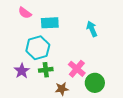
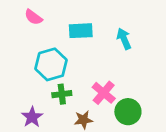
cyan rectangle: (50, 23) -> (81, 31), moved
purple star: (22, 71) -> (32, 117), moved

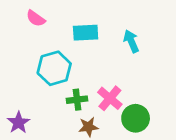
green cross: (62, 94) -> (77, 100), moved
purple star: (32, 117) -> (19, 123), moved

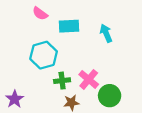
pink semicircle: (36, 18) -> (40, 13), moved

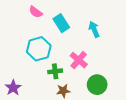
cyan rectangle: (69, 26) -> (61, 23), turned 60
pink cross: (89, 79) -> (79, 60), moved

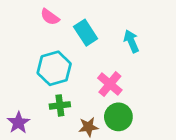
green cross: (55, 71) -> (60, 105), moved
green circle: (97, 85) -> (118, 117), moved

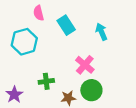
pink semicircle: (50, 17) -> (39, 13), turned 40
cyan hexagon: (54, 68) -> (24, 42), moved

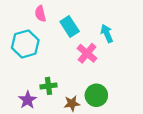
pink cross: (85, 65) -> (87, 53), moved
purple star: (14, 95) -> (28, 100), moved

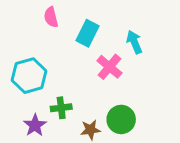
cyan rectangle: (70, 26) -> (88, 33), turned 60
cyan hexagon: (25, 44) -> (29, 76), moved

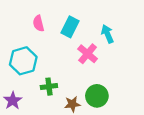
pink semicircle: (51, 17) -> (38, 23), moved
purple star: (35, 125) -> (13, 101), moved

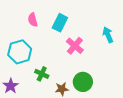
cyan arrow: (107, 34) -> (108, 35), moved
green cross: (49, 87) -> (42, 74), turned 32

